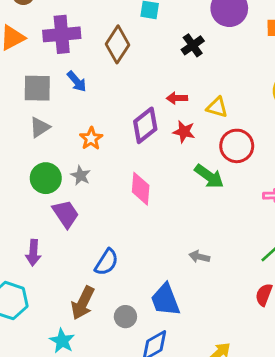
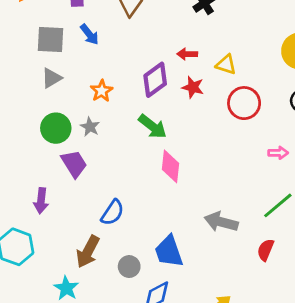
green arrow: (209, 176) -> (153, 126), moved
pink diamond: (141, 189) -> (170, 166), moved
gray arrow: (199, 257) -> (221, 222), moved, size x1.6

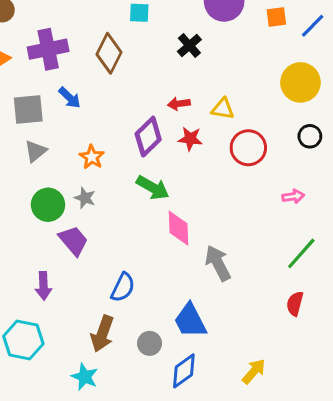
gray arrow: (221, 222) -> (218, 263), moved, turned 56

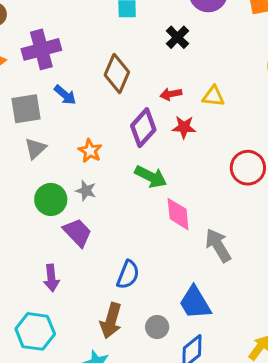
brown diamond: (109, 53) -> (117, 73), moved
red circle: (248, 148) -> (248, 168), moved

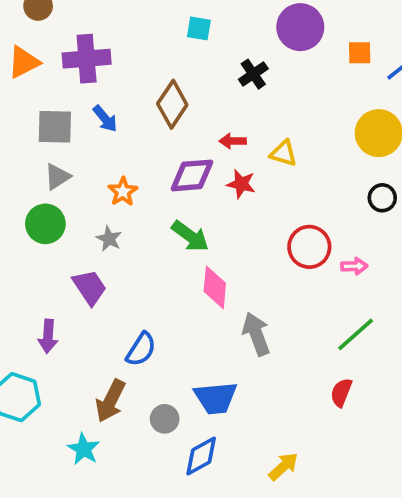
purple diamond: (143, 128) -> (192, 175), turned 33
green circle: (51, 199) -> (45, 224), moved
blue trapezoid: (195, 303) -> (216, 398), turned -75

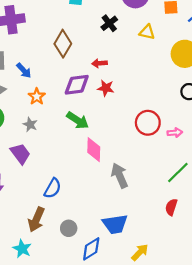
blue arrow: (105, 119) -> (24, 71), moved
yellow triangle: (284, 153) -> (147, 32), moved
blue trapezoid: (216, 398) -> (115, 224), moved

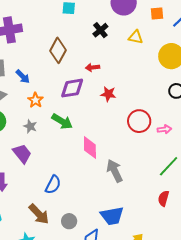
red star: (106, 88) -> (108, 94), moved
green arrow: (78, 120) -> (62, 121), moved
brown arrow: (36, 220) -> (39, 214), turned -65

